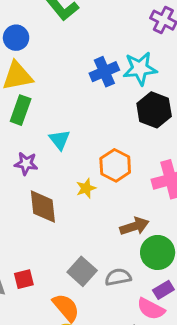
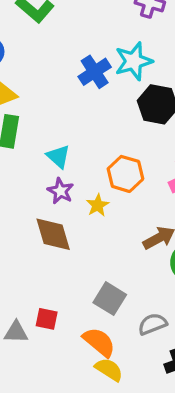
purple star: (26, 163) -> (60, 191), moved, turned 30
gray semicircle: (118, 277) -> (152, 324), moved
red square: (24, 279) -> (47, 319), turned 36

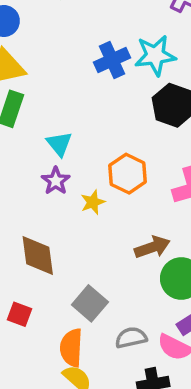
brown diamond: (53, 234) -> (38, 256), moved
orange semicircle: (99, 342) -> (71, 348), turned -136

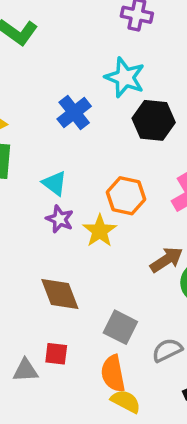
cyan star: (155, 55) -> (125, 77), turned -30
blue cross: (112, 60) -> (74, 113), moved
yellow star: (93, 202) -> (100, 231), size x1.4

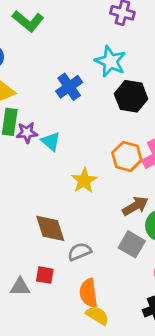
orange hexagon: (126, 196) -> (127, 156), moved
purple star: (60, 219) -> (27, 133), moved, turned -30
gray square: (120, 327) -> (132, 244), moved
gray semicircle: (167, 350) -> (79, 252), moved

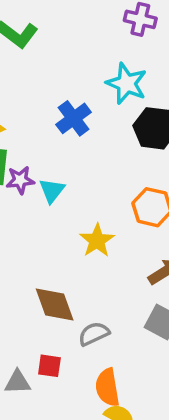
cyan triangle: (51, 141) -> (52, 191), turned 30

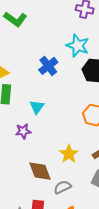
purple star: (20, 180) -> (23, 131), moved
yellow star: (97, 241) -> (69, 154), moved

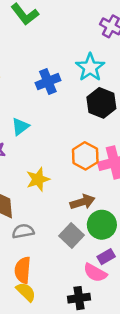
yellow star: (69, 154) -> (38, 179), moved

